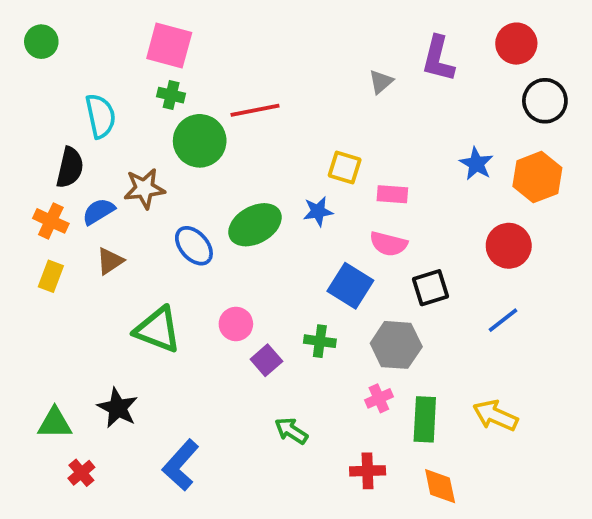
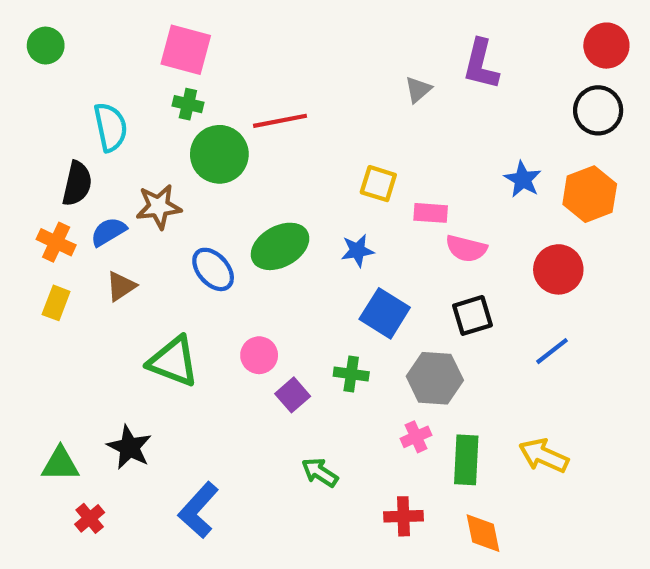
red circle: (516, 44) -> (606, 46), moved
blue star: (318, 211) -> (357, 251), moved
pink semicircle: (389, 244) -> (466, 248), moved

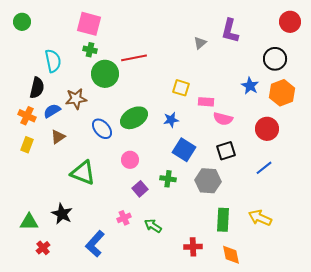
black circle: (598, 110) -> (275, 59), moved
pink circle: (259, 355) -> (130, 160), moved
pink cross: (416, 437) -> (124, 218), moved

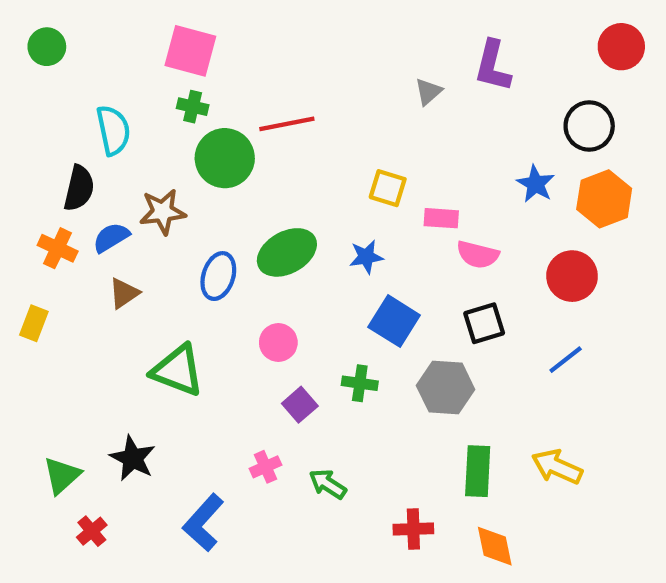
blue ellipse: (102, 129) -> (218, 276), turned 60
yellow rectangle: (27, 145) -> (34, 323), moved
green triangle: (29, 222) -> (62, 475), turned -42

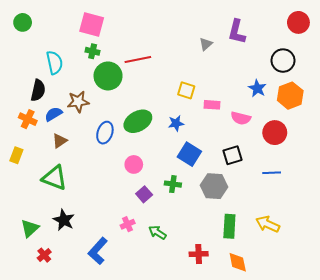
pink semicircle: (478, 255) -> (241, 118), moved
blue line: (566, 360) -> (272, 173), turned 36
green triangle: (178, 370) -> (54, 178), moved

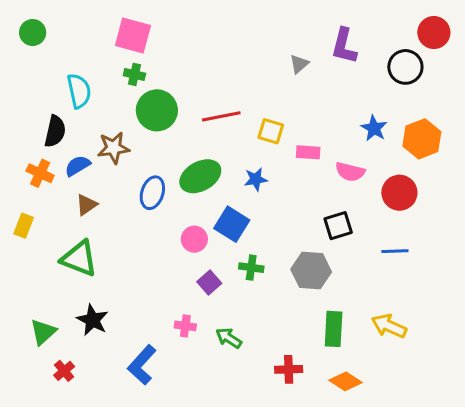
red line: (138, 59) -> (221, 116), moved
black circle: (283, 61) -> (405, 67), moved
blue square: (189, 154) -> (232, 224), moved
pink cross: (128, 224) -> (185, 326), turned 32
orange diamond: (238, 262) -> (346, 381), turned -45

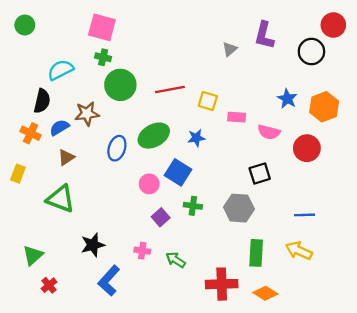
cyan semicircle: (79, 91) -> (61, 70), turned -105
blue line: (395, 251) -> (305, 215), moved
black star: (93, 320) -> (93, 245), moved, turned 30
red cross: (289, 369) -> (222, 284), size x1.5

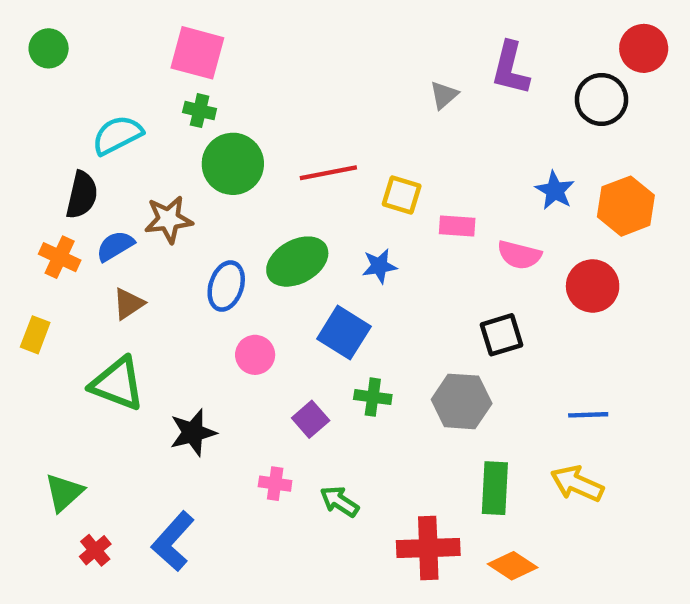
pink circle: (149, 184) -> (255, 355), moved
black star: (93, 245) -> (193, 433), moved
blue L-shape: (109, 281) -> (173, 541), moved

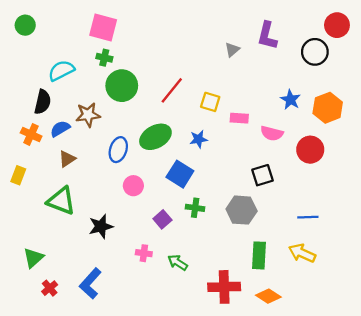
red line: (328, 173) -> (172, 90), turned -40

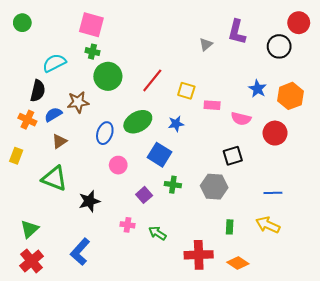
green rectangle: (259, 255) -> (230, 227), size x0.6
red cross: (50, 288) -> (32, 261), moved, size x1.6

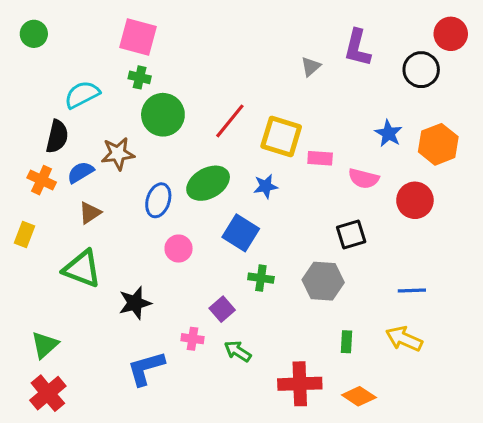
yellow square: (186, 91) -> (281, 137), size x1.5
purple square: (144, 195) -> (222, 309), moved
blue L-shape: (80, 252) -> (146, 368), moved, turned 32

